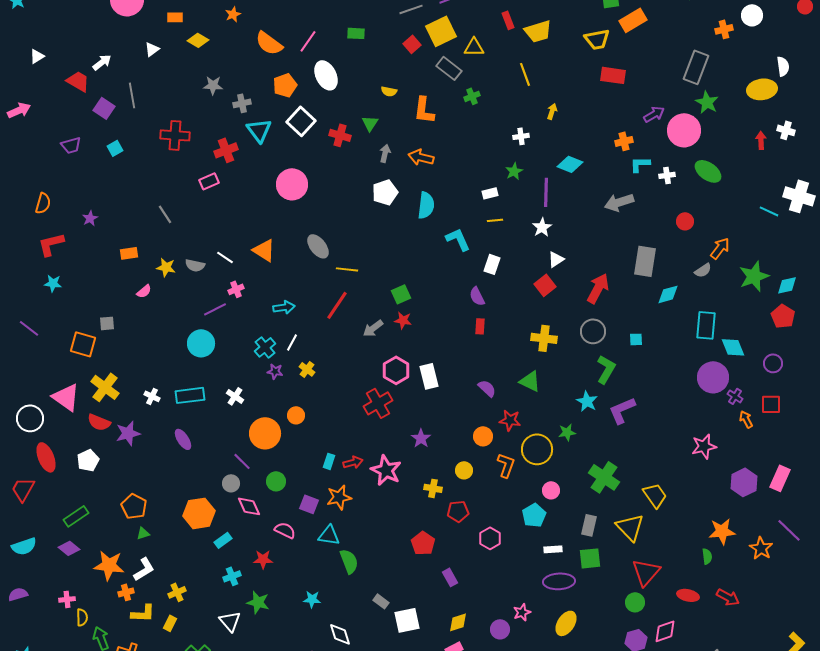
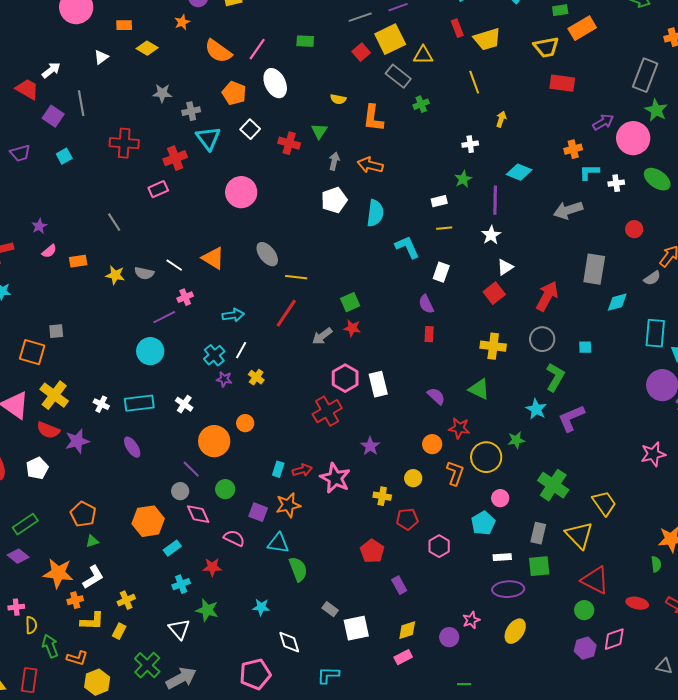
orange pentagon: (285, 85) -> (234, 93), turned -30
white square: (301, 121) -> (250, 129), size x0.7
pink semicircle: (144, 291) -> (49, 251), moved
red triangle: (646, 572) -> (595, 580), turned -44

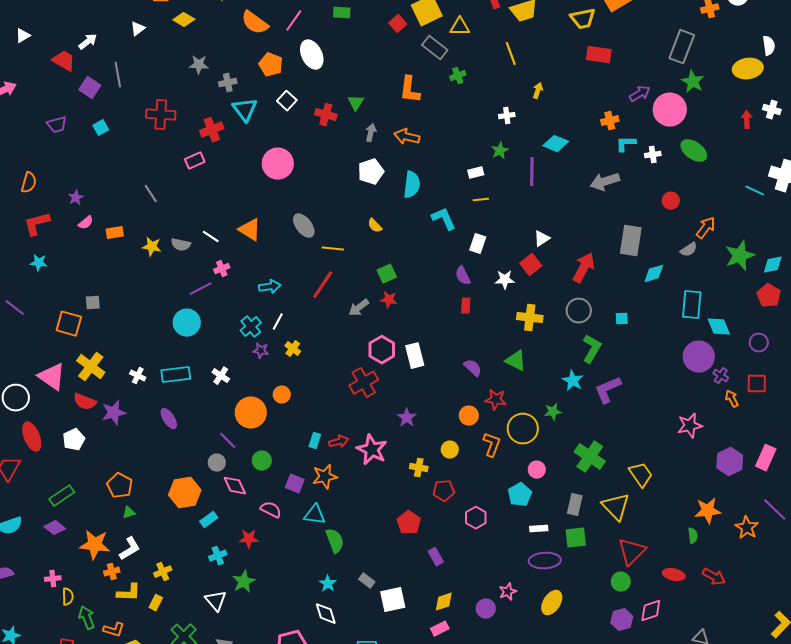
yellow semicircle: (338, 99) -> (375, 226), moved, turned 35
white star: (491, 235) -> (505, 280), moved, turned 30
red triangle: (595, 580) -> (632, 552), turned 48
cyan star: (261, 607) -> (328, 584), moved, turned 30
green star: (207, 610) -> (244, 582), turned 30

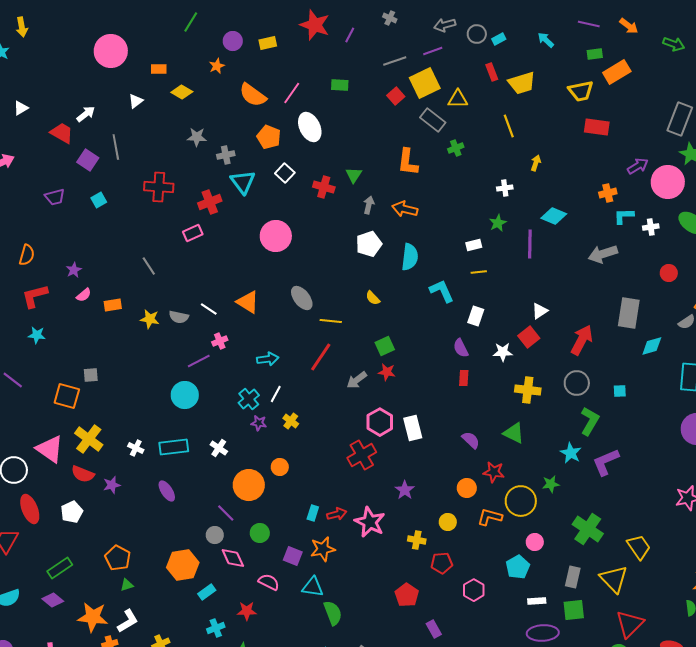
purple star: (114, 413) -> (112, 485), size x0.7
orange L-shape: (492, 445) -> (490, 517), turned -95

